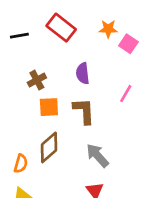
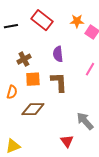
brown diamond: (49, 147) -> (33, 109), turned 40
gray arrow: (97, 155) -> (85, 121), moved
orange semicircle: (21, 164) -> (12, 92), moved

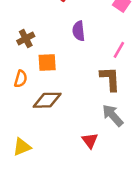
brown cross: (24, 59) -> (26, 38), moved
brown L-shape: (59, 82) -> (110, 79), moved

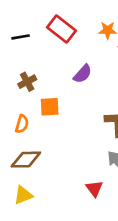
purple semicircle: (79, 31) -> (83, 74), turned -132
brown diamond: (47, 100) -> (26, 160), moved

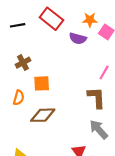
purple semicircle: (83, 74) -> (78, 38), moved, turned 63
brown diamond: (26, 160) -> (43, 115), moved

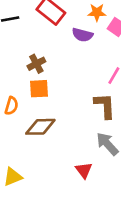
brown cross: (23, 63) -> (36, 64), moved

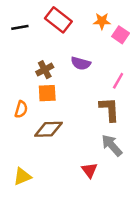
purple semicircle: (82, 35) -> (81, 63), moved

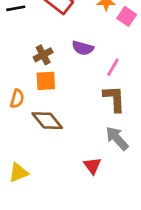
pink line: (118, 81) -> (113, 67), moved
brown diamond: (48, 129) -> (47, 121), turned 52

